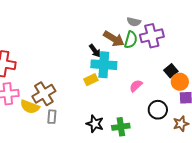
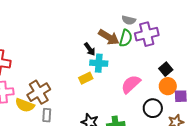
cyan cross: (104, 65) -> (99, 63), size x0.7
orange circle: (180, 82) -> (168, 86), moved
pink semicircle: (136, 86) -> (131, 84), size x1.5

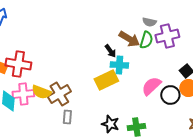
yellow rectangle: (86, 78) -> (106, 80), size x1.6
yellow semicircle: (25, 105) -> (41, 92), moved
black circle: (153, 108) -> (170, 95), moved

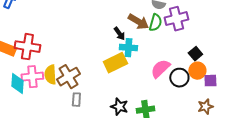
yellow semicircle: (41, 92) -> (50, 75), turned 66

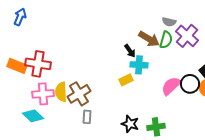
purple cross: (176, 19) -> (187, 36), turned -35
yellow rectangle: (115, 63) -> (126, 80), size x0.6
black circle: (179, 78) -> (190, 84), moved
cyan diamond: (17, 84) -> (33, 116), moved, turned -50

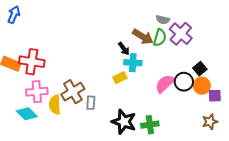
yellow semicircle: (61, 92) -> (55, 105), moved
gray rectangle: (87, 117) -> (91, 103), moved
black star: (130, 124) -> (124, 122), size x1.4

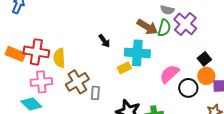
black arrow: (124, 49) -> (104, 41), moved
cyan cross: (133, 63) -> (137, 53), size x1.4
black circle: (184, 82) -> (188, 88), moved
yellow semicircle: (55, 105) -> (59, 58), moved

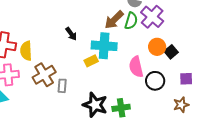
brown arrow: (147, 27) -> (114, 20), turned 105
pink semicircle: (169, 74) -> (136, 67), turned -60
orange circle: (206, 76) -> (157, 47), moved

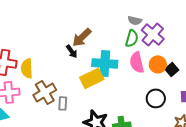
brown arrow: (114, 20) -> (82, 37), moved
yellow rectangle: (91, 61) -> (92, 78), size x1.6
pink semicircle: (136, 67) -> (137, 62), moved

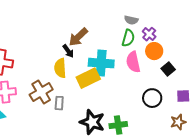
purple cross: (153, 34) -> (149, 34), size x0.6
orange circle: (158, 64) -> (154, 51), moved
yellow semicircle: (27, 68) -> (60, 68), moved

